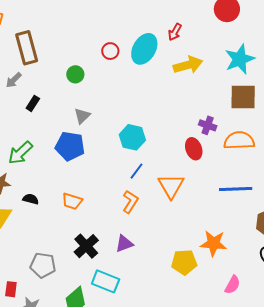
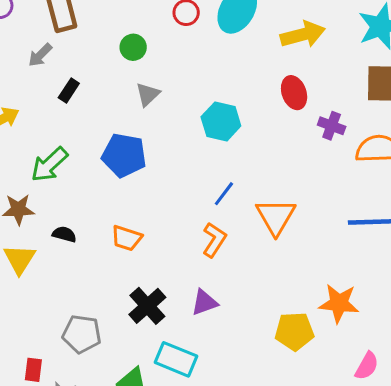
gray triangle: (82, 116) -> (148, 94), moved
cyan hexagon: (132, 137) -> (221, 121), moved
red ellipse: (194, 149) -> (294, 93), moved

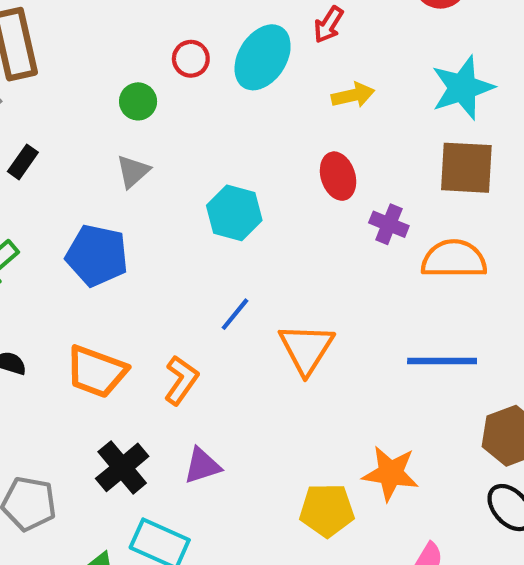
yellow arrow: (303, 35) -> (353, 95), size x0.7
green circle: (133, 47) -> (138, 101), moved
orange trapezoid: (127, 238) -> (96, 372), size x1.4
orange L-shape: (214, 240) -> (181, 380), moved

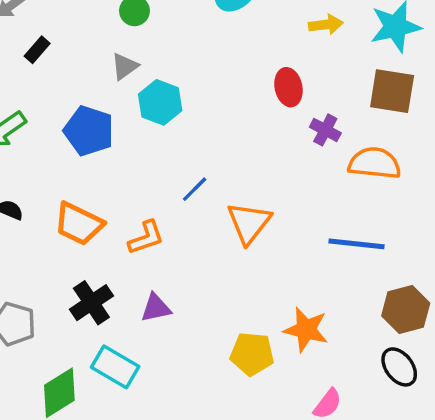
yellow arrow: (353, 95) -> (326, 25), moved
cyan hexagon: (234, 213) -> (160, 102), moved
orange L-shape: (181, 380) -> (146, 238), turned 30

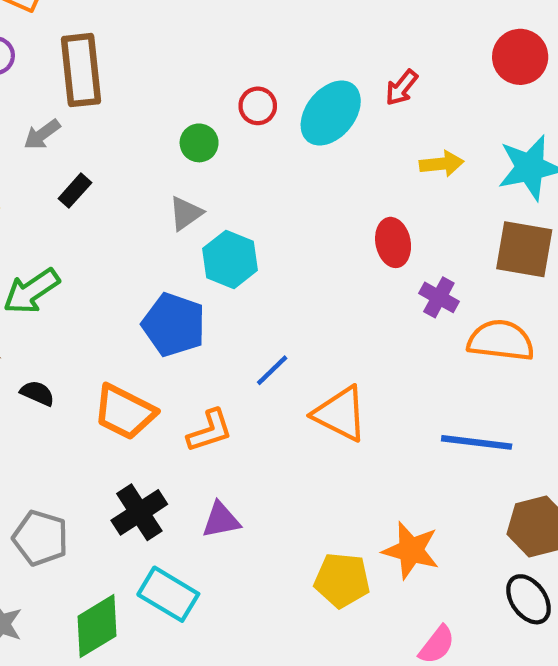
blue pentagon: (89, 131) -> (174, 325), moved
orange triangle: (249, 223) -> (340, 414), turned -42

